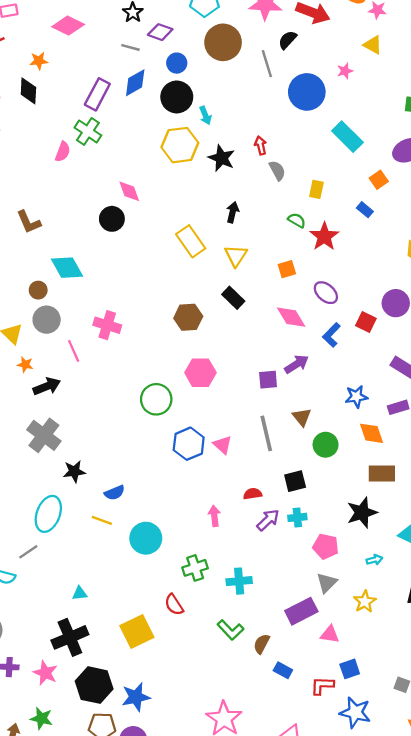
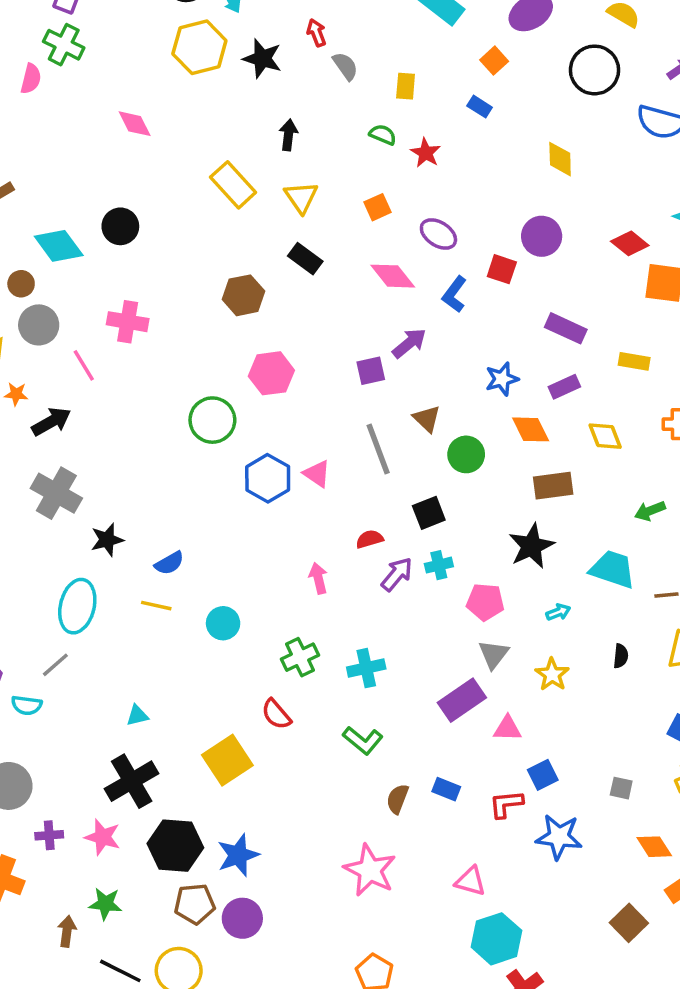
black circle: (112, 219) -> (120, 226), moved
red star: (324, 236) -> (426, 153), size x0.7
cyan circle: (146, 538) -> (223, 623), size x0.7
brown semicircle: (262, 644) -> (397, 799), moved

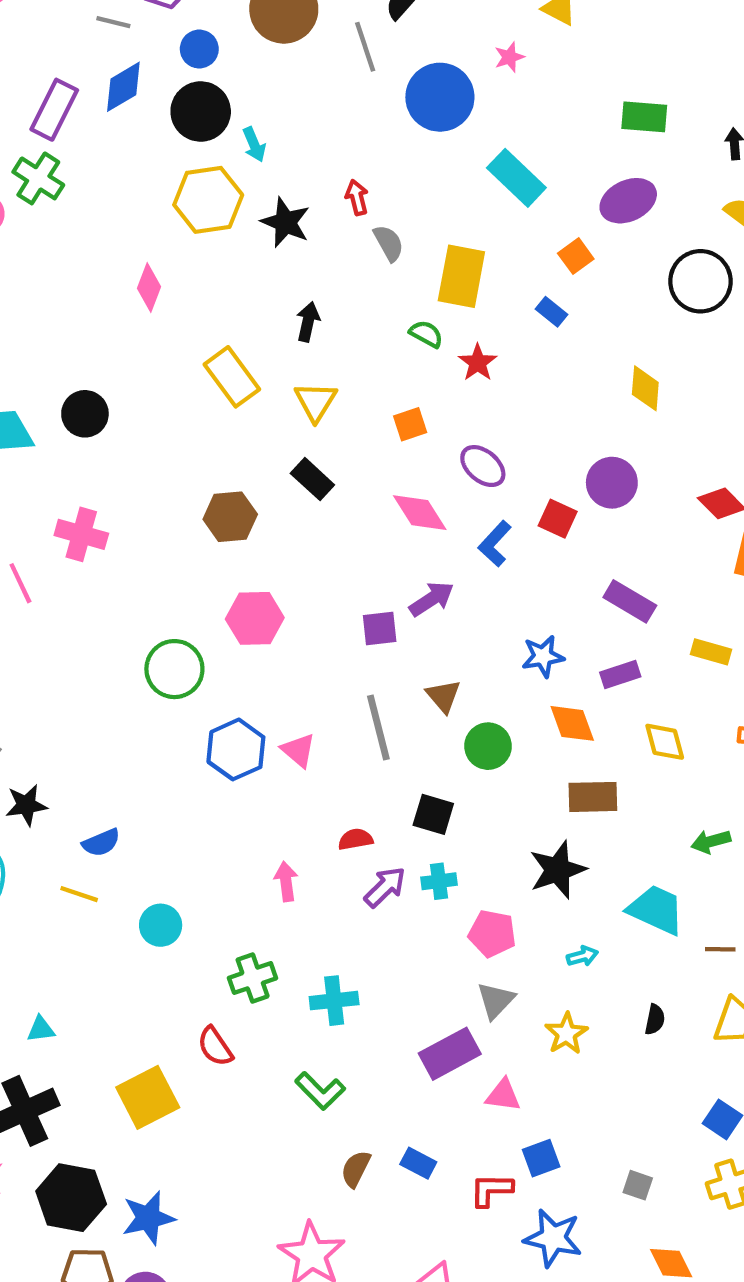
yellow rectangle: (406, 86) -> (461, 276), size x1.8
pink diamond: (135, 124) -> (149, 287), moved, turned 42
black square: (429, 513) -> (433, 814), turned 32

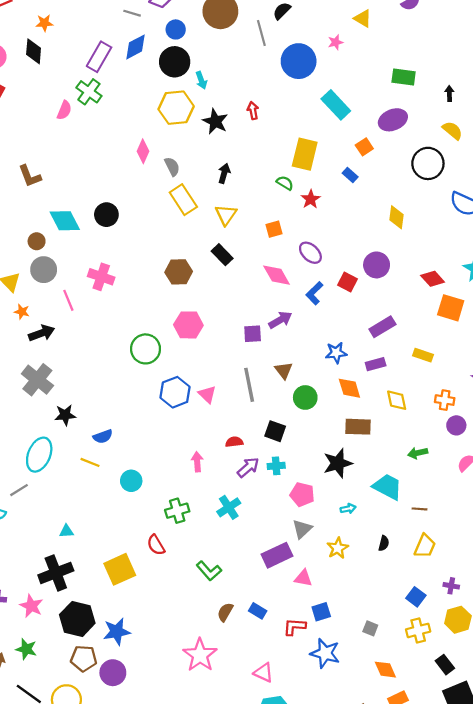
gray semicircle: (389, 243) -> (172, 167), moved
purple rectangle: (630, 601) -> (382, 327), turned -65
cyan cross: (334, 1001) -> (229, 507), moved, turned -30

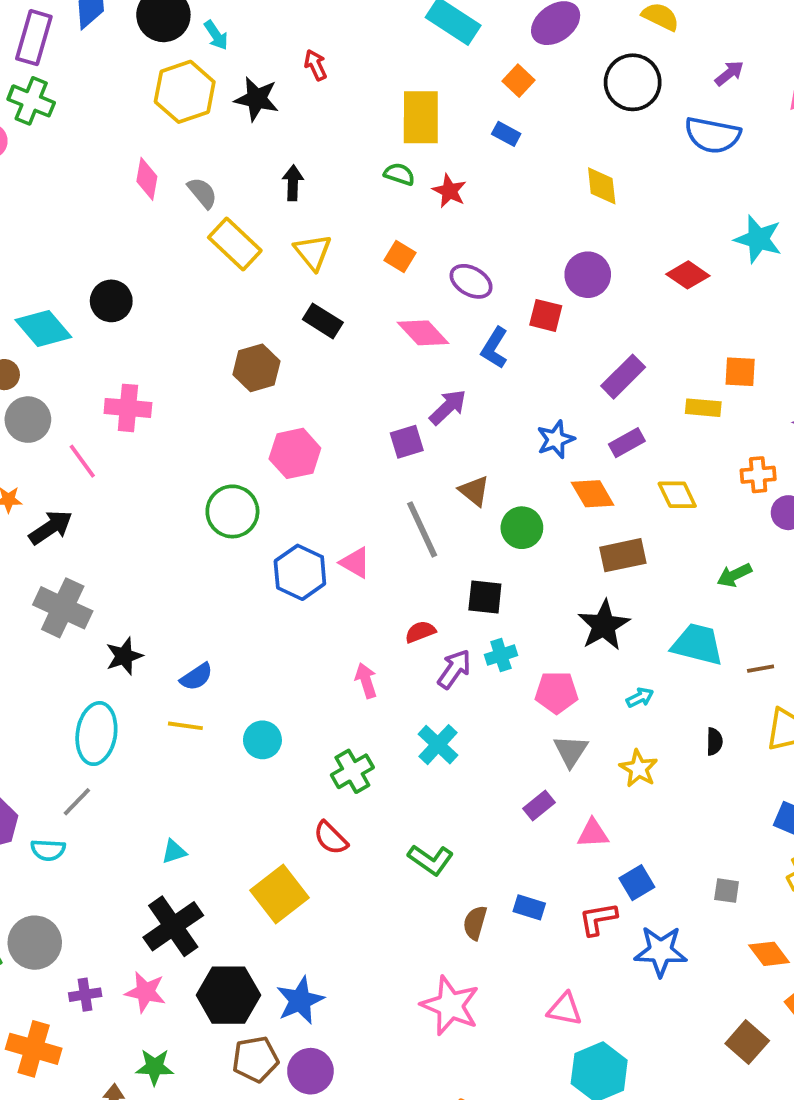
orange square: (274, 229) -> (400, 256), turned -30
orange square: (451, 308) -> (740, 372), moved, size x0.7
purple rectangle: (277, 555) -> (539, 806), size x0.6

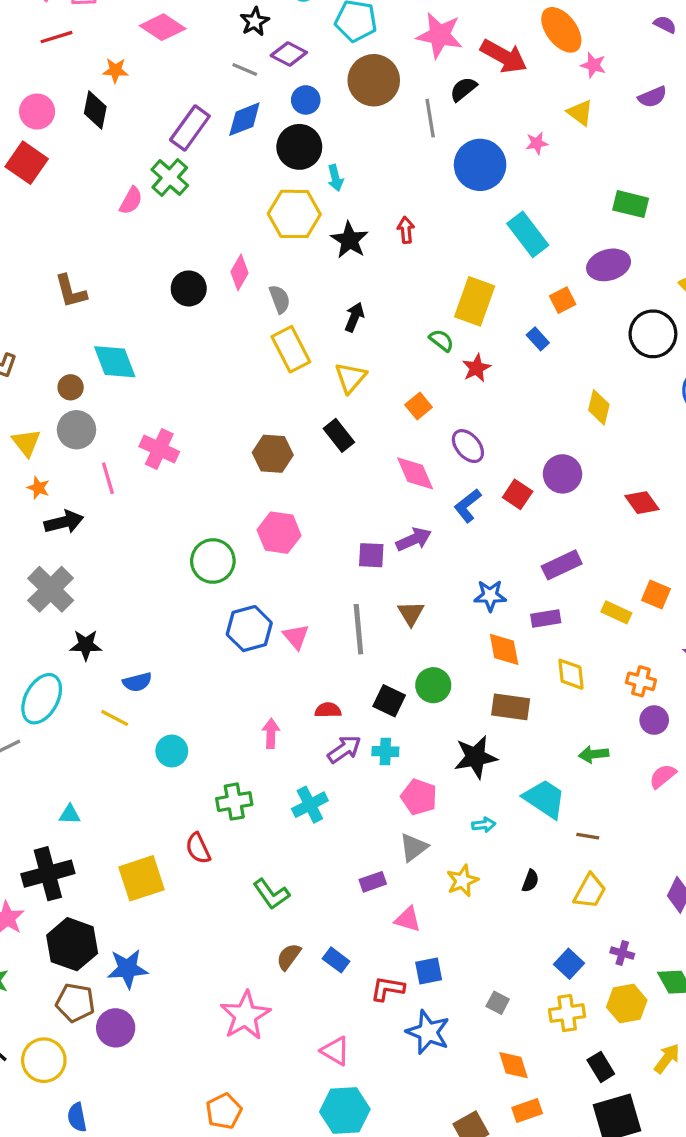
black circle: (111, 301) -> (189, 288), moved
green circle: (522, 528) -> (433, 685), moved

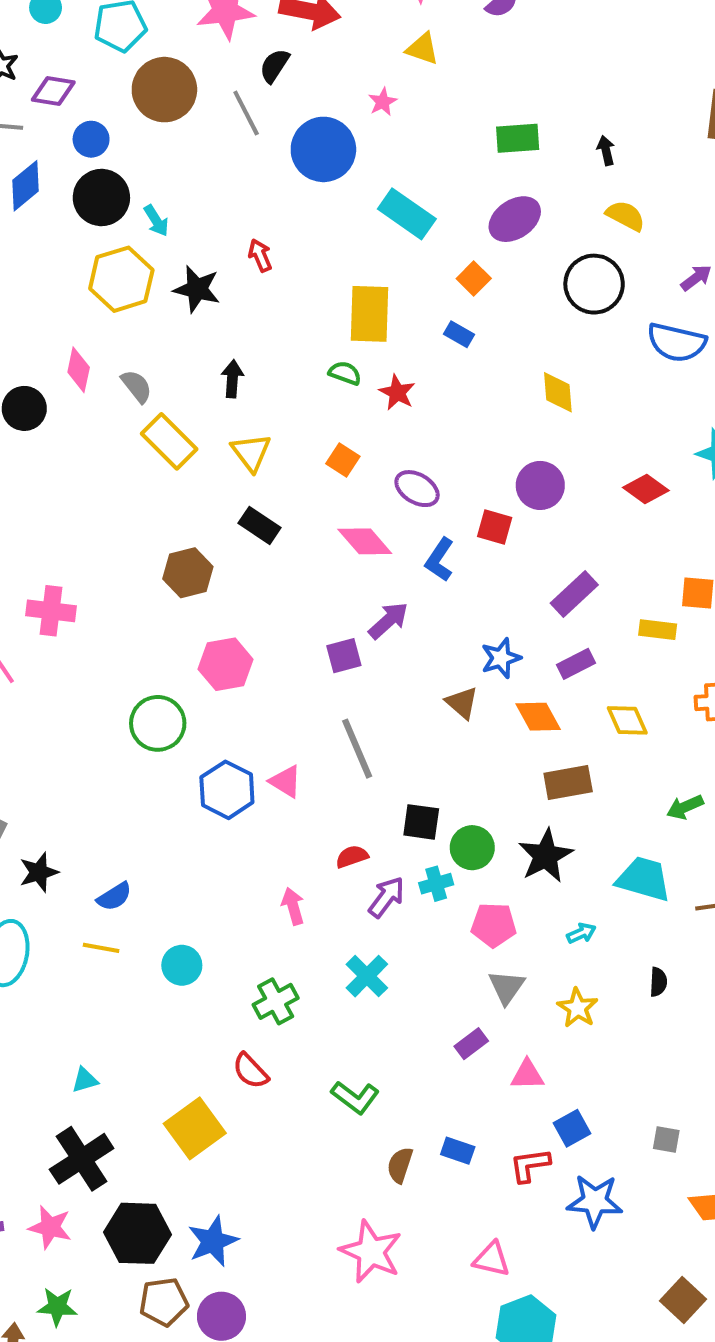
brown triangle: (411, 613) -> (462, 703), moved
green circle: (433, 685) -> (472, 848), moved

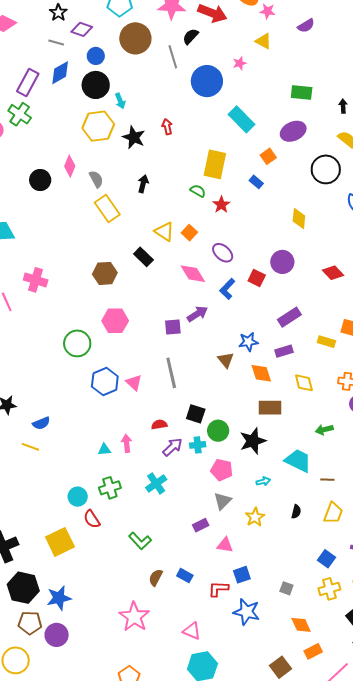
yellow triangle: (251, 452) -> (164, 232), moved, turned -30
cyan circle: (182, 965) -> (78, 497), moved
cyan triangle: (85, 1080) -> (104, 450), moved

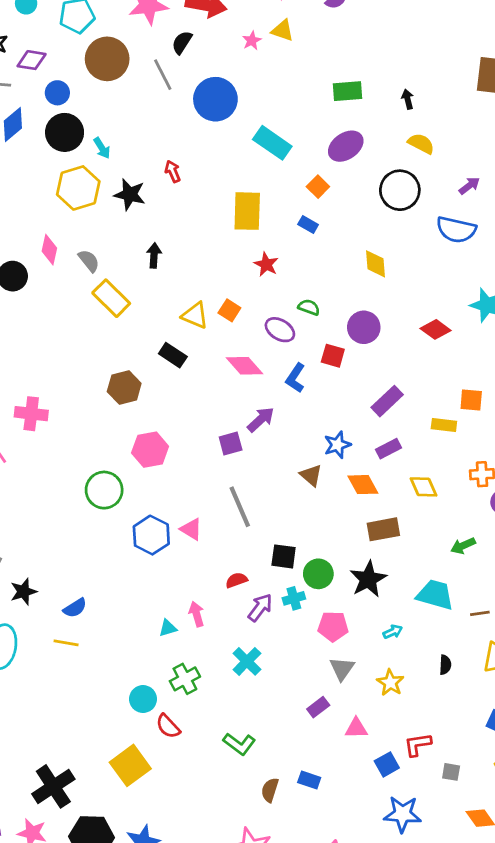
pink star: (240, 63) -> (252, 41), moved
green semicircle: (198, 191) -> (309, 307), moved
red L-shape: (218, 589) -> (418, 745), moved

